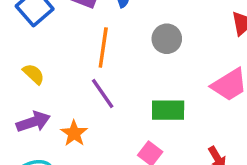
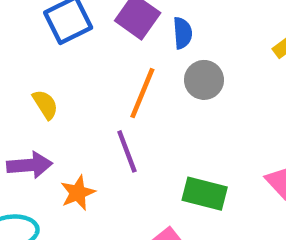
gray circle: (167, 39) -> (204, 80), moved

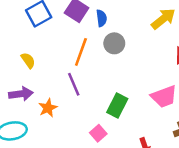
green rectangle: (205, 194) -> (117, 105), turned -75

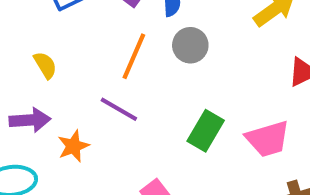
purple line: (74, 84) -> (119, 109), turned -40
green rectangle: (117, 105) -> (206, 131), moved

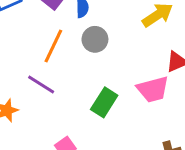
pink trapezoid: (268, 139) -> (153, 89), moved

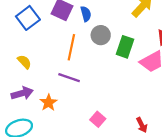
green rectangle: (104, 102) -> (125, 47), moved

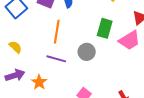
gray circle: (101, 35) -> (87, 52), moved

